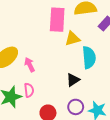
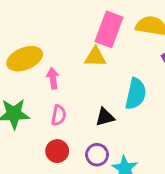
yellow triangle: (73, 39) -> (95, 57), moved
pink semicircle: (29, 90) -> (59, 115), moved

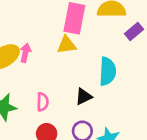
pink arrow: (53, 78) -> (25, 53), moved, turned 30

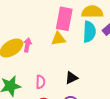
cyan semicircle: (108, 71) -> (89, 32), moved

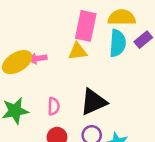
pink arrow: (27, 45) -> (38, 59), turned -112
black triangle: (71, 78) -> (94, 102), size x1.6

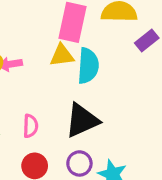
cyan semicircle: (118, 43) -> (88, 66), moved

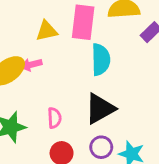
yellow triangle: (62, 55) -> (47, 31), moved

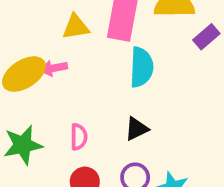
black triangle: (100, 109) -> (136, 129), size x0.6

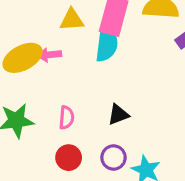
cyan semicircle: (141, 67) -> (107, 44), moved

